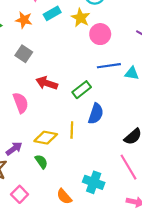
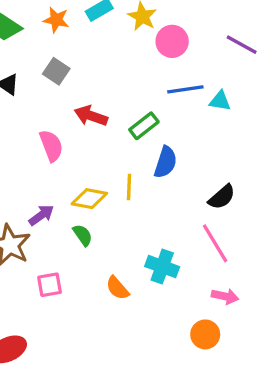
pink square: (20, 194) -> (50, 285), turned 35

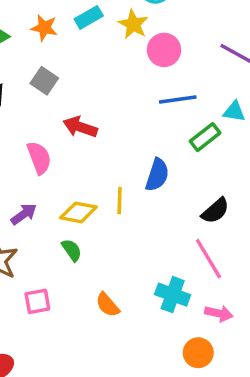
cyan triangle: (220, 101) -> (234, 112), moved
green rectangle: (144, 126) -> (205, 137), moved
purple arrow: (41, 215) -> (24, 214), moved
cyan cross: (162, 267) -> (173, 295), moved

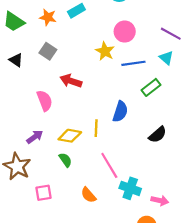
yellow star: (133, 24) -> (105, 51), moved
cyan triangle: (234, 112) -> (166, 58), moved, turned 32
pink line: (208, 259) -> (109, 165), moved

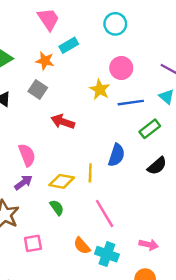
orange star: (48, 17) -> (45, 61), moved
pink semicircle: (45, 101) -> (27, 155), moved
black semicircle: (158, 135) -> (157, 166), moved
cyan cross: (130, 188) -> (107, 254), moved
pink arrow: (160, 200) -> (149, 245), moved

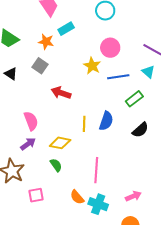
yellow line: (90, 173) -> (84, 124), moved
pink line: (105, 214) -> (96, 170), turned 35
pink arrow: (149, 245) -> (133, 196), turned -35

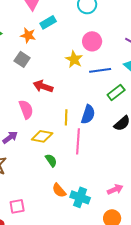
pink semicircle: (31, 121) -> (26, 109), moved
green semicircle: (56, 165) -> (51, 160), moved
pink line: (96, 170) -> (78, 141), moved
pink square: (36, 195) -> (17, 206), moved

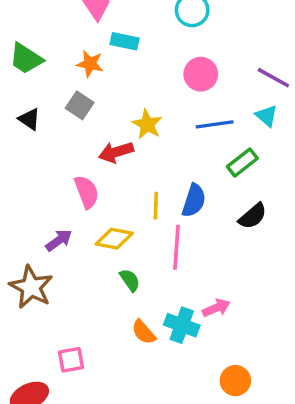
cyan rectangle: (48, 22) -> (125, 41), turned 42
yellow star: (74, 59) -> (147, 124), moved
red arrow: (43, 86) -> (116, 152), turned -36
pink arrow: (115, 189) -> (216, 308), moved
cyan cross: (80, 197) -> (182, 325), moved

